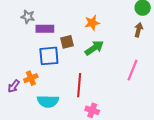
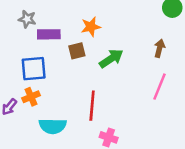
orange star: (92, 23) -> (91, 27), moved
brown arrow: (139, 30) -> (160, 48), moved
blue square: (49, 56) -> (34, 69), moved

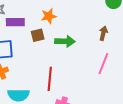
green arrow: (111, 59) -> (65, 41), turned 36

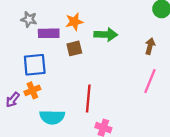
orange star: (49, 16) -> (74, 22), moved
green arrow: (65, 41) -> (106, 35), moved

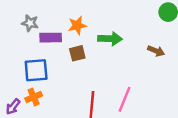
brown arrow: (150, 46) -> (156, 51), turned 98
pink line: (150, 81) -> (125, 99), moved

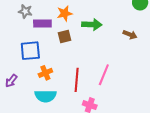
orange cross: (34, 97) -> (45, 73), moved

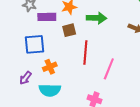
red line: (77, 80) -> (85, 53), moved
purple arrow: (11, 81) -> (25, 78), moved

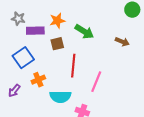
green arrow: (97, 18) -> (84, 32), turned 30
blue square: (35, 44) -> (23, 58), turned -30
cyan semicircle: (50, 90) -> (60, 97), moved

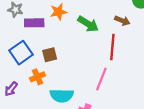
brown arrow: (122, 42) -> (122, 21), moved
brown square: (57, 44) -> (50, 55), moved
red line: (73, 66) -> (112, 47), moved

